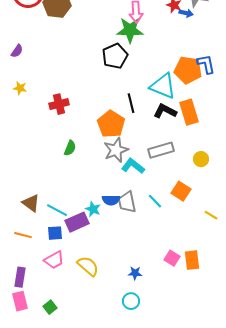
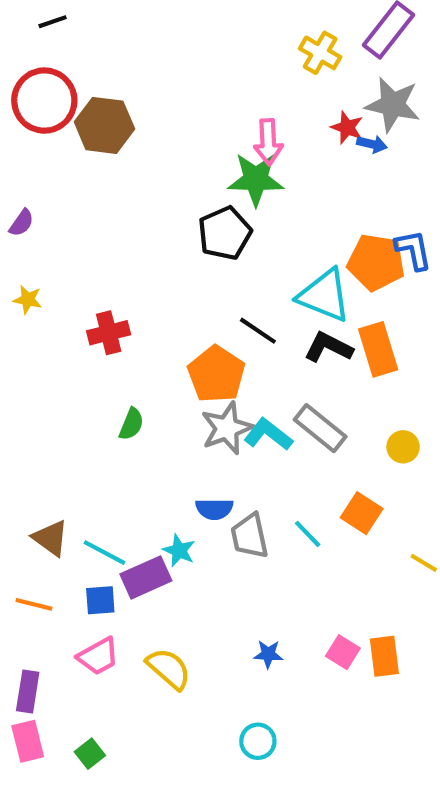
black line: (131, 103) -> (258, 331), turned -42
gray rectangle: (161, 150) -> (320, 428), turned 55
cyan L-shape: (133, 166) -> (268, 434), moved
blue semicircle: (111, 200) -> (214, 509), moved
blue star: (135, 273) -> (268, 654), moved

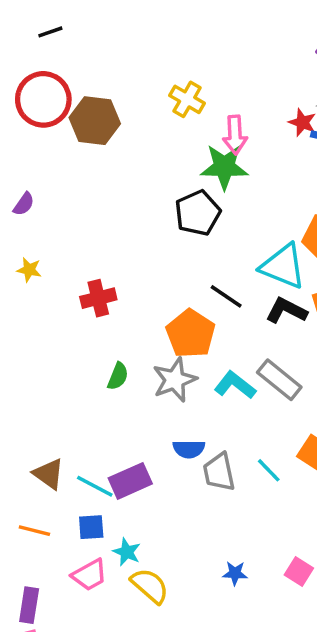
yellow cross: (320, 53) -> (187, 99), moved
gray star: (227, 428) -> (175, 380), moved
cyan star: (179, 550) -> (127, 552), moved
purple rectangle: (146, 577) -> (130, 481), moved

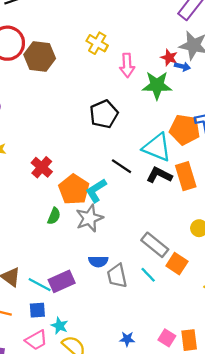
green star: (224, 167) -> (157, 85), moved
red cross: (98, 298) -> (42, 167), turned -35
orange pentagon: (191, 334) -> (74, 189), moved
gray rectangle: (279, 380) -> (155, 245), moved
cyan L-shape: (235, 385) -> (96, 191), moved, turned -70

